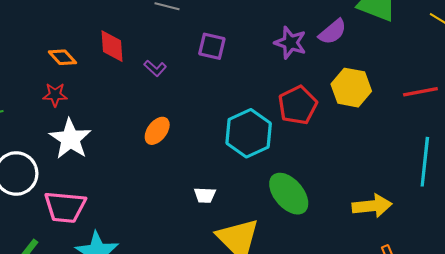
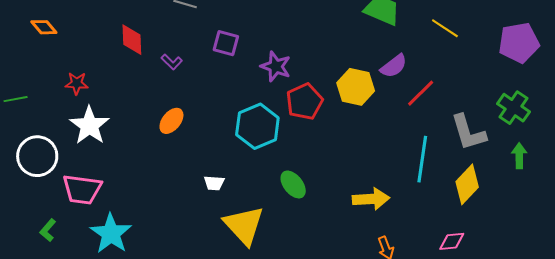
purple semicircle: (333, 32) -> (394, 66), moved
purple star: (290, 43) -> (276, 66), moved
orange diamond: (62, 57) -> (44, 27), moved
red line: (420, 92) -> (421, 93), turned -36
green ellipse: (289, 194) -> (293, 184), size x0.7

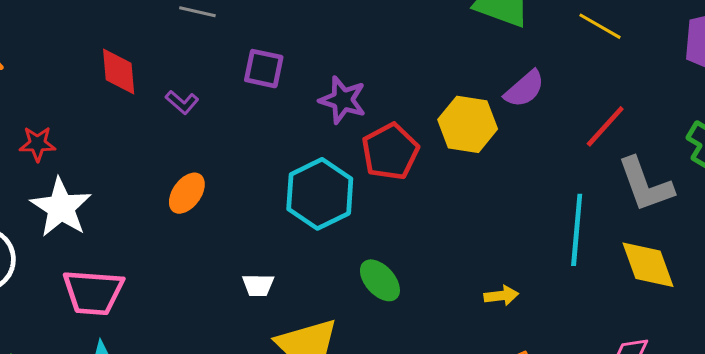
red line: (421, 93) -> (605, 126), moved
yellow diamond: (467, 184) -> (648, 265), turned -60
pink trapezoid: (82, 189) -> (93, 292), moved
yellow arrow: (371, 199) -> (501, 296), size x0.6

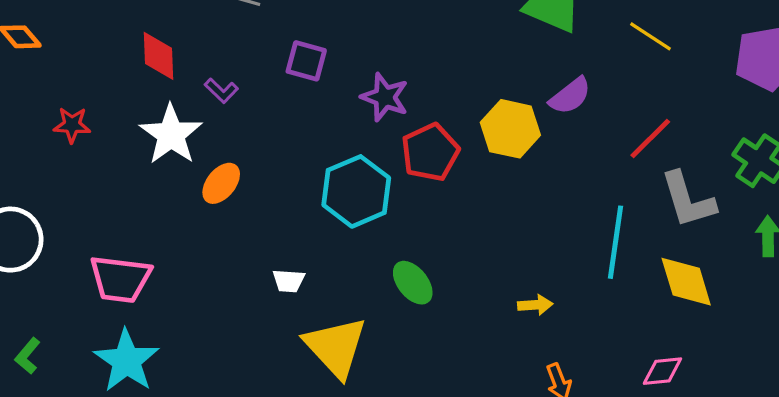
white star: (61, 207) -> (171, 135), moved

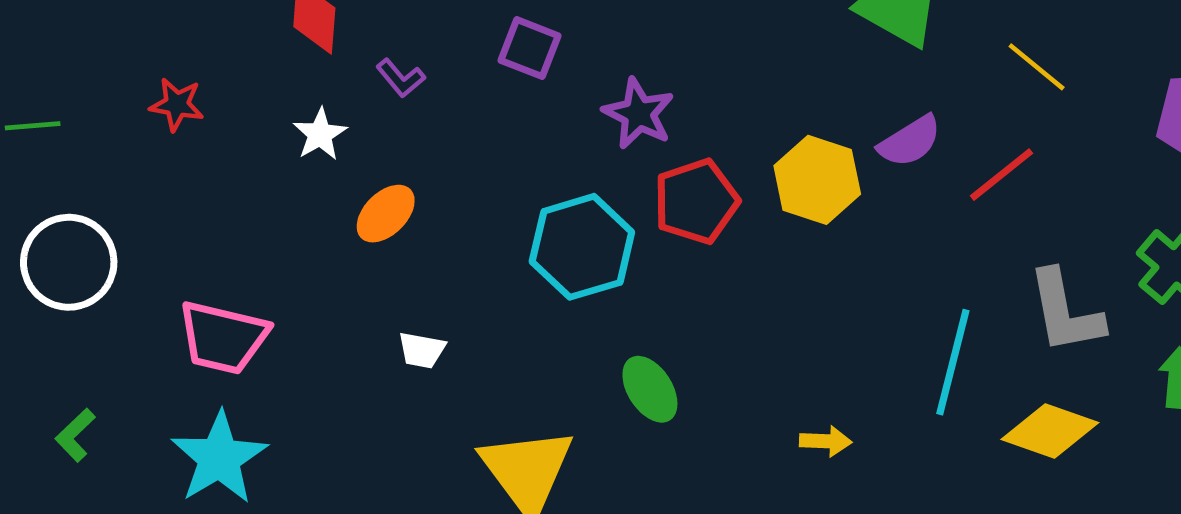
white star: (171, 135) -> (320, 134), size x0.6
red line: (650, 138) -> (1001, 175), moved
white trapezoid: (289, 281) -> (422, 350), moved
yellow diamond: (686, 282) -> (1050, 431), turned -60

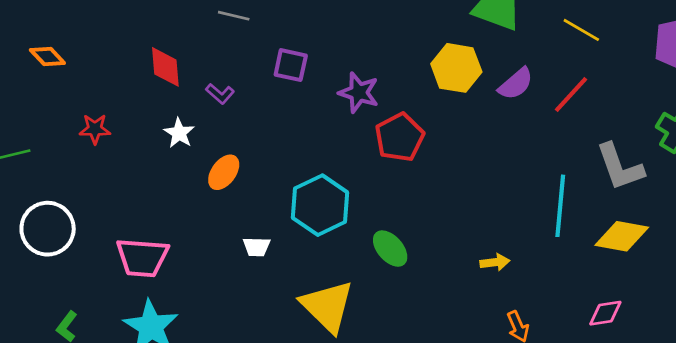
yellow hexagon: (817, 180) -> (456, 68), moved
cyan hexagon: (582, 247) -> (320, 205), moved

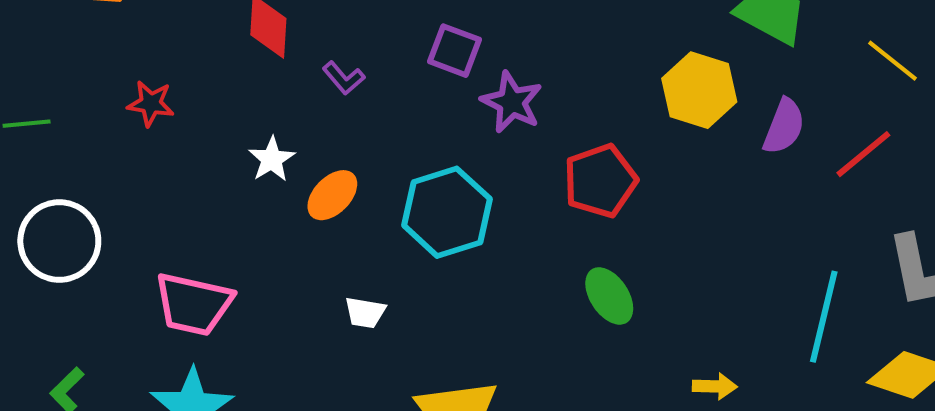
purple semicircle: (516, 84) -> (784, 126), turned -36
purple star: (359, 93) -> (512, 102), moved
white star: (179, 133) -> (272, 159), moved
cyan hexagon: (320, 205) -> (447, 212), moved
green ellipse: (390, 249) -> (609, 296), moved

